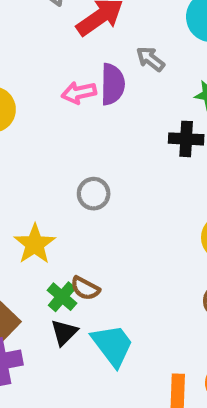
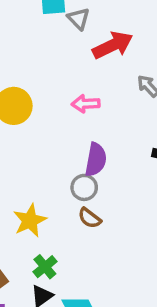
purple semicircle: (113, 84) -> (96, 160), moved
brown semicircle: (85, 288) -> (90, 218), moved

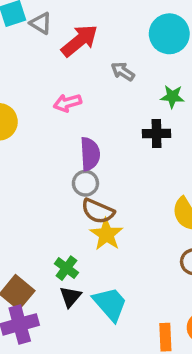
brown semicircle: (90, 218) -> (98, 211), size x1.4
yellow star: (30, 220) -> (106, 234), moved

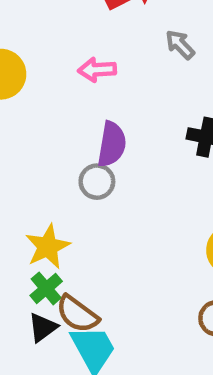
brown semicircle: (98, 211) -> (77, 314), moved
yellow star: (106, 234) -> (48, 247), moved

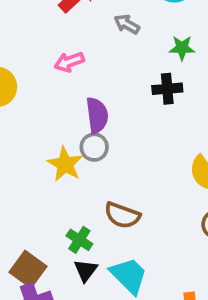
yellow star: (48, 247) -> (65, 164), moved
brown semicircle: (77, 314) -> (122, 215), moved

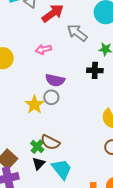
gray arrow: (127, 24) -> (77, 33), size x1.5
purple semicircle: (97, 115) -> (55, 80), turned 102
brown semicircle: (122, 215) -> (50, 142), moved

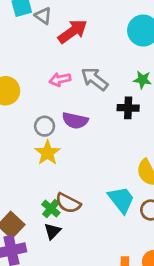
gray arrow: (77, 33) -> (95, 79), moved
gray circle: (51, 97) -> (45, 126), moved
cyan trapezoid: (62, 169) -> (121, 200), moved

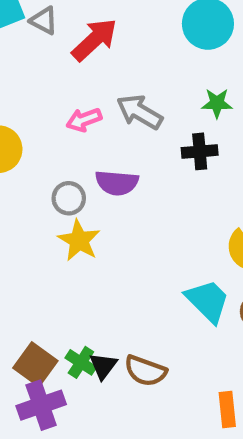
brown semicircle: (68, 203) -> (145, 371), moved
green cross: (51, 209) -> (81, 362), moved

